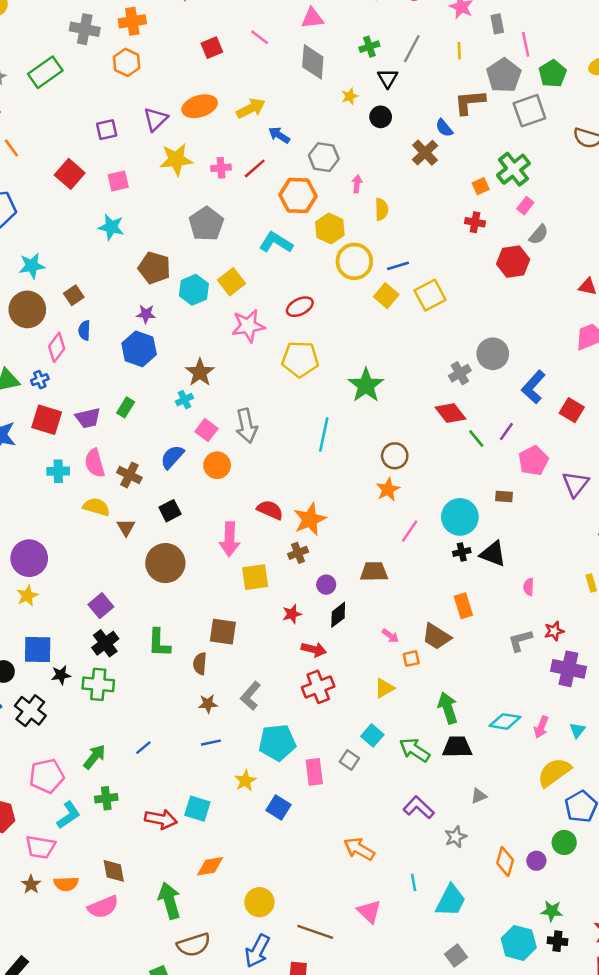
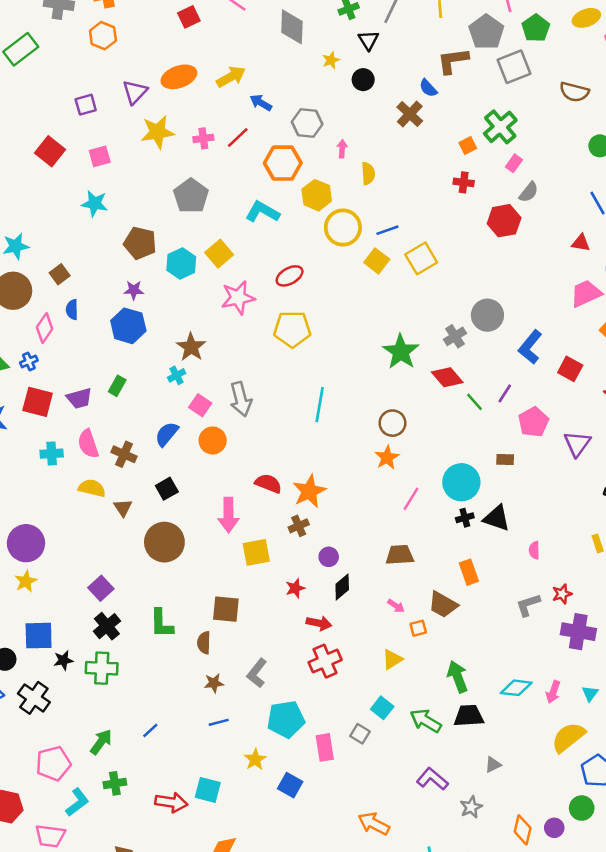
green star: (366, 385) -> (401, 352), moved
brown trapezoid: (374, 572) -> (400, 555), moved

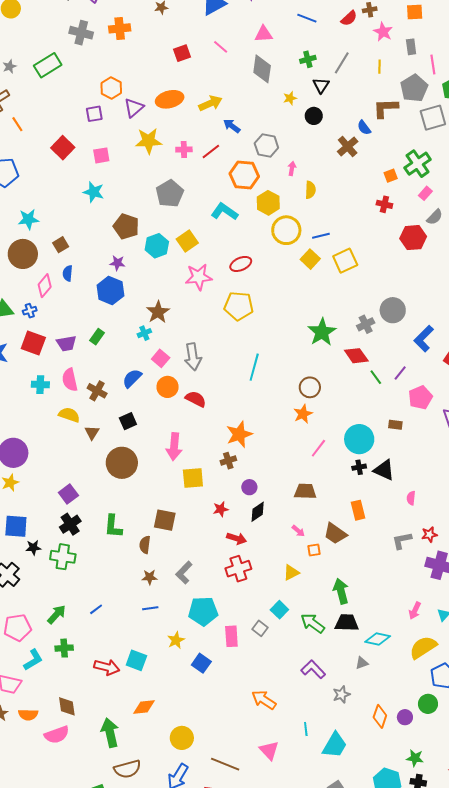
orange hexagon: (103, 36) -> (111, 88), moved
red semicircle: (268, 483) -> (196, 399), moved
cyan diamond: (516, 688) -> (378, 639), moved

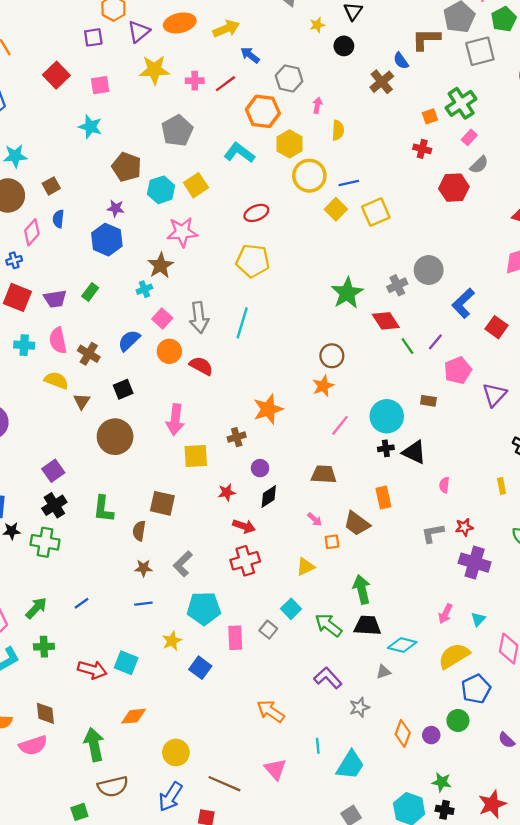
pink star: (199, 277) -> (182, 232), moved
cyan line: (254, 367) -> (242, 323), moved
orange star: (239, 434) -> (268, 409), moved

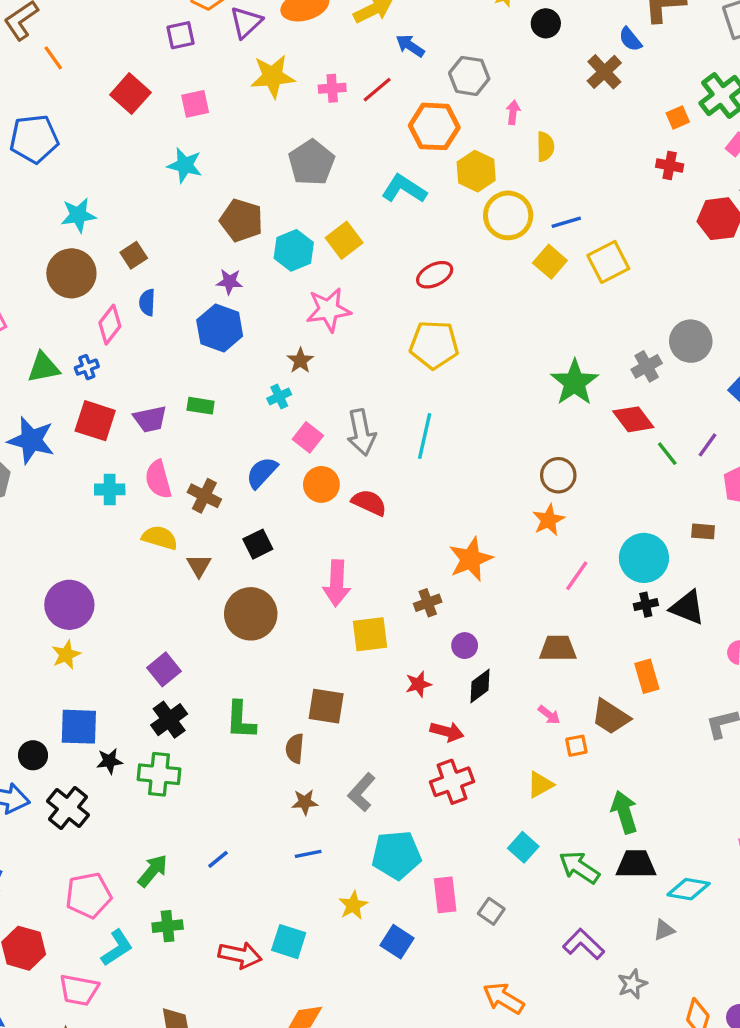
brown star: (161, 266) -> (300, 361), size x0.7
green rectangle: (90, 292) -> (201, 406), turned 66
gray square: (268, 630) -> (491, 911), moved

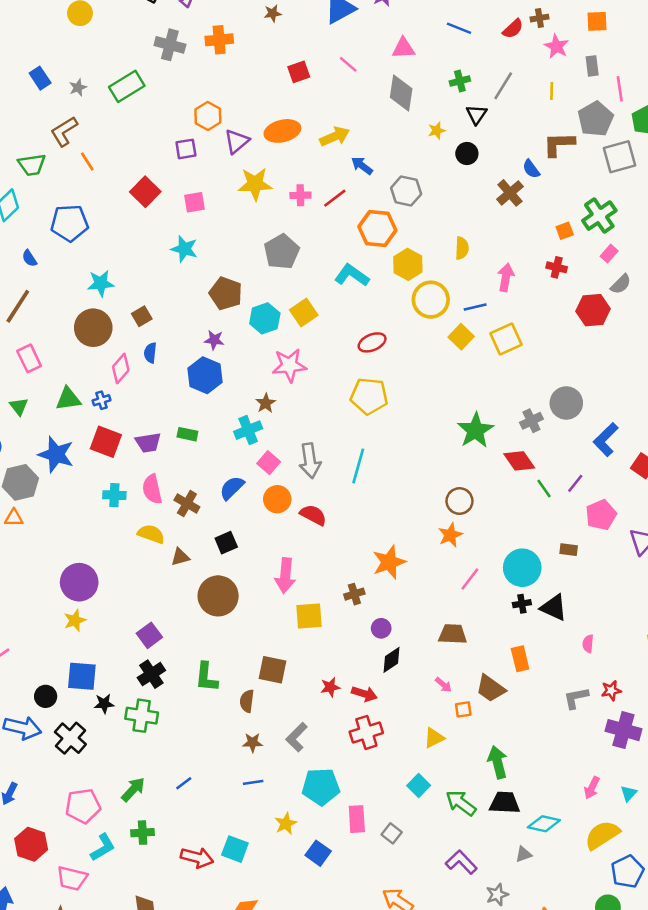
pink arrow: (513, 112) -> (506, 277), moved, size x1.5
cyan cross: (279, 396) -> (248, 430), size x1.5
brown triangle: (199, 566) -> (180, 557), turned 42
red star: (418, 684) -> (330, 687), moved

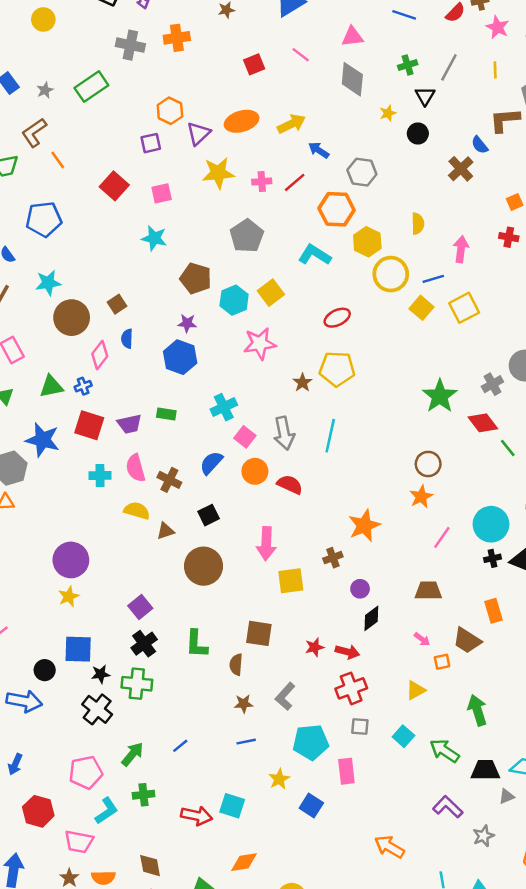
cyan star: (101, 283) -> (48, 283), moved
brown star: (266, 403) -> (302, 382), moved
black cross: (70, 738) -> (97, 709), moved
black trapezoid: (505, 803) -> (485, 770), moved
gray square: (392, 833) -> (360, 726), moved, turned -30

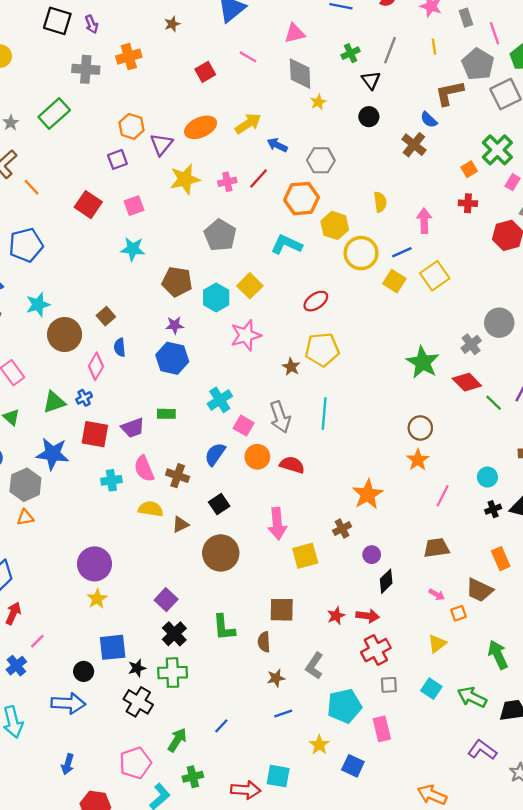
yellow star: (388, 113) -> (318, 102), moved
cyan circle: (491, 524) -> (487, 477), size x0.6

